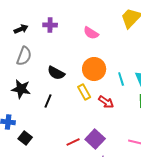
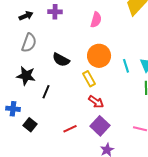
pink semicircle: (91, 33) -> (96, 20), turned -105
black line: (48, 101) -> (46, 92), moved
red arrow: (106, 102) -> (96, 102), moved
red line: (73, 142) -> (70, 129), moved

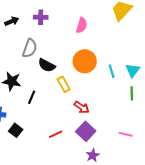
gray semicircle: (29, 43) -> (30, 48), moved
yellow rectangle: (89, 79) -> (64, 84), moved

